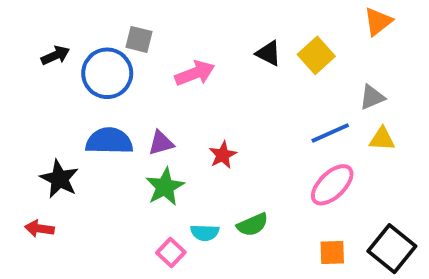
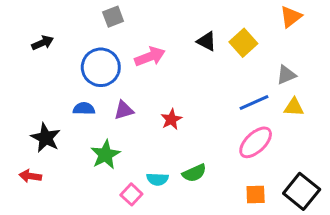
gray square: (139, 39) -> (113, 17), moved, turned -35
blue circle: (107, 73) -> (101, 67), moved
blue semicircle: (109, 141) -> (84, 109), size x0.6
green star: (165, 187) -> (105, 155), moved

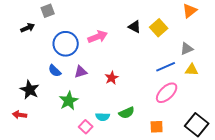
gray square: (113, 17) -> (48, 11), moved
blue semicircle: (84, 109) -> (55, 71), turned -136
orange square: (256, 194) -> (157, 127), moved

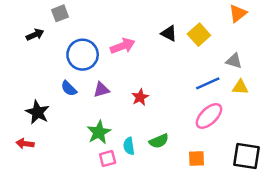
gray triangle: (187, 49) -> (234, 61), turned 40
green star: (69, 101) -> (99, 132), moved
cyan semicircle: (103, 117) -> (129, 146), turned 80
black square: (197, 125) -> (247, 156), turned -30
pink square: (86, 127) -> (108, 159), turned 32

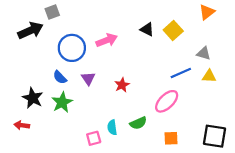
black arrow: (35, 35) -> (30, 30), size x1.6
purple triangle: (101, 90) -> (88, 78), turned -48
pink ellipse: (209, 116) -> (167, 101), moved
green star: (99, 132) -> (62, 102), moved

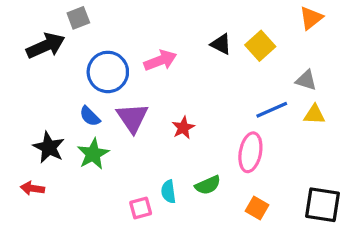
purple triangle: (88, 78) -> (132, 118), size x1.5
pink ellipse: (167, 101) -> (250, 152), turned -35
orange square: (171, 138) -> (257, 208), turned 32

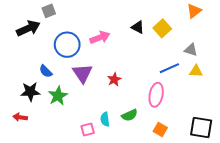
blue semicircle: (90, 116) -> (46, 71), moved
black star: (49, 147) -> (30, 92), turned -30

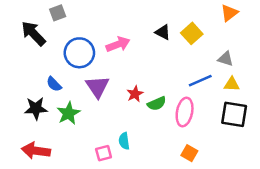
black arrow: (28, 28) -> (33, 33), turned -110
green semicircle: (130, 115) -> (157, 104), moved
red arrow: (20, 117) -> (36, 151), moved, size x1.6
black square: (201, 127) -> (234, 114), moved

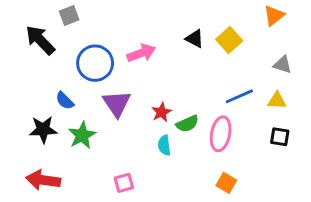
gray triangle: (226, 59) -> (283, 65), moved
black square: (234, 114) -> (280, 137), size x0.6
cyan semicircle: (124, 141) -> (164, 145), moved

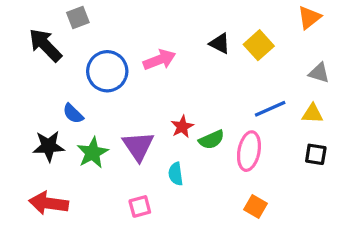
purple triangle: (117, 104) -> (138, 146), moved
cyan semicircle: (164, 145) -> (176, 174), moved

